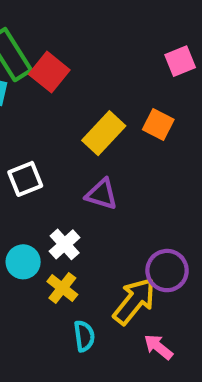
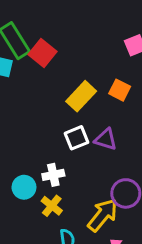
white square: (25, 179) -> (76, 138), moved
purple triangle: (102, 194) -> (106, 139), moved
white cross: (65, 244) -> (53, 175), turned 30

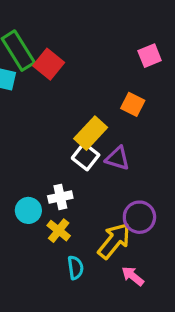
yellow rectangle: (81, 96) -> (91, 133), moved
white square: (76, 138) -> (86, 157), turned -30

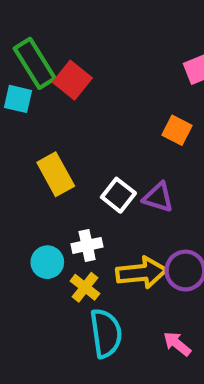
yellow rectangle: (91, 133) -> (56, 174), moved, turned -72
yellow arrow: (114, 241) -> (141, 273), moved, turned 45
cyan semicircle: (75, 268) -> (106, 333), size x1.6

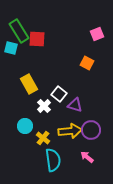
red square: (72, 80) -> (37, 39), turned -36
purple triangle: (158, 197) -> (75, 105), moved
white cross: (87, 245) -> (44, 106), moved, turned -32
pink arrow: (177, 344) -> (87, 157), moved

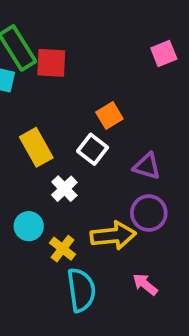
orange square: (87, 63) -> (109, 115), moved, turned 32
white square: (59, 94) -> (93, 149), moved
purple triangle: (75, 105) -> (147, 166), moved
purple circle: (91, 130) -> (149, 213), moved

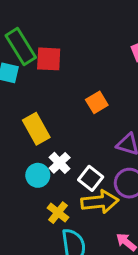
white square: (93, 149) -> (91, 178), moved
cyan circle: (29, 226) -> (38, 175), moved

